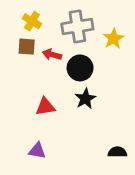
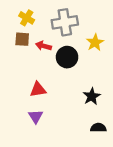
yellow star: (113, 39) -> (95, 43), moved
black star: (85, 99) -> (92, 96), moved
purple triangle: (37, 151) -> (36, 116), moved, turned 48

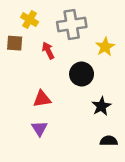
brown square: (22, 39) -> (15, 43), moved
red arrow: (43, 46) -> (48, 50), turned 48
black circle: (67, 57) -> (82, 74), moved

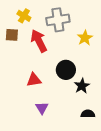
red arrow: (48, 50) -> (39, 41), size x1.6
black circle: (82, 74) -> (66, 70), moved
purple triangle: (39, 128) -> (42, 108), moved

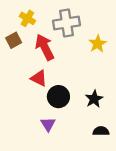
brown square: (12, 35) -> (14, 40), turned -32
black circle: (66, 70) -> (58, 97), moved
red triangle: (34, 80) -> (39, 78), moved, turned 35

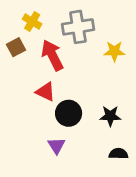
yellow star: (98, 44) -> (114, 51), turned 30
black star: (94, 99) -> (110, 116), turned 30

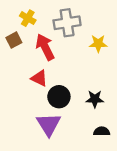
purple triangle: (56, 146) -> (49, 124), size x1.6

